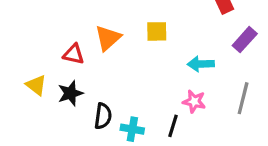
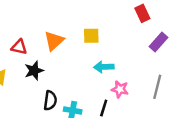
red triangle: (74, 54) -> (19, 47), moved
cyan arrow: (201, 64) -> (104, 67), moved
black star: (70, 93) -> (34, 71), moved

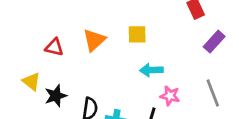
black star: (34, 71) -> (56, 96), moved
gray line: (157, 87) -> (213, 93), turned -35

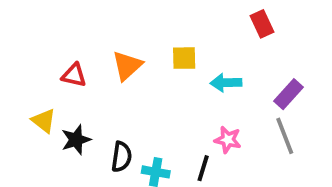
purple rectangle: (214, 42) -> (289, 94), moved
cyan arrow: (151, 70) -> (226, 83), moved

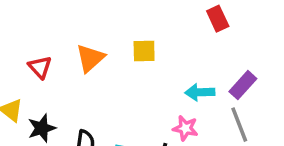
red triangle: (74, 75) -> (40, 67), turned 35
cyan arrow: (226, 83) -> (200, 92), moved

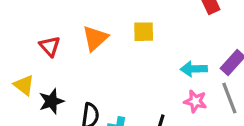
pink star: (185, 128) -> (195, 101), moved

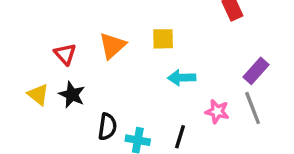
cyan arrow: (194, 69) -> (182, 78), moved
black star: (51, 101) -> (72, 95), moved, turned -30

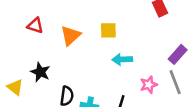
red triangle: (65, 54) -> (35, 25), moved, turned -30
yellow triangle: (38, 95) -> (15, 87), moved
pink star: (217, 111) -> (149, 85), turned -30

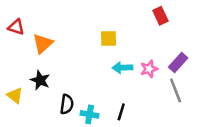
red triangle: (35, 25) -> (16, 27), moved
orange triangle: (71, 36) -> (43, 44), moved
pink star: (149, 85) -> (149, 69), moved

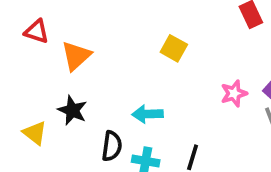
yellow square: (109, 38) -> (174, 48), turned 30
cyan arrow: (122, 68) -> (148, 114), moved

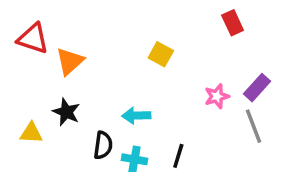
red triangle: (37, 31) -> (33, 39), size x1.4
yellow triangle: (35, 133) -> (31, 133), turned -35

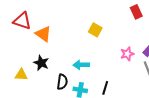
orange triangle: (70, 61) -> (43, 34), turned -42

